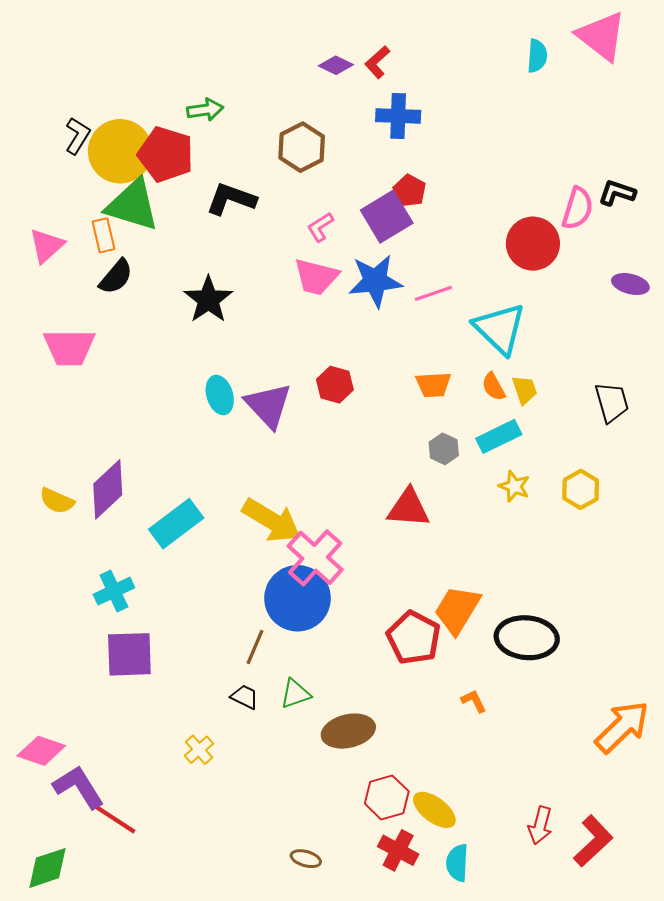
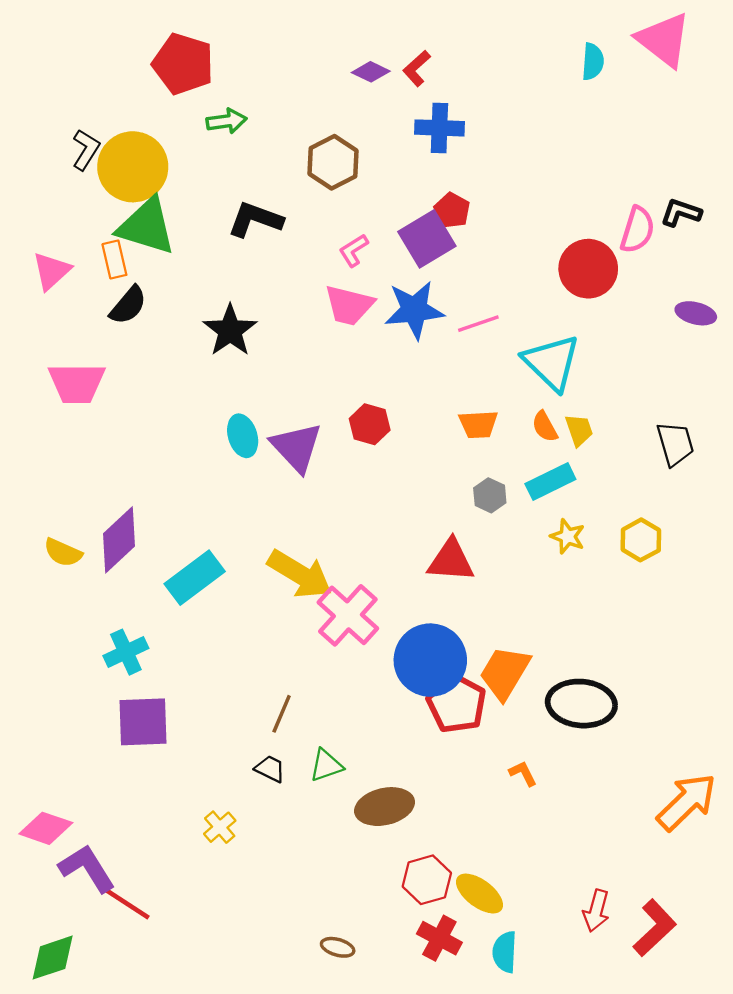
red pentagon: (166, 154) -> (183, 64), moved
blue circle: (298, 598) -> (430, 660), moved

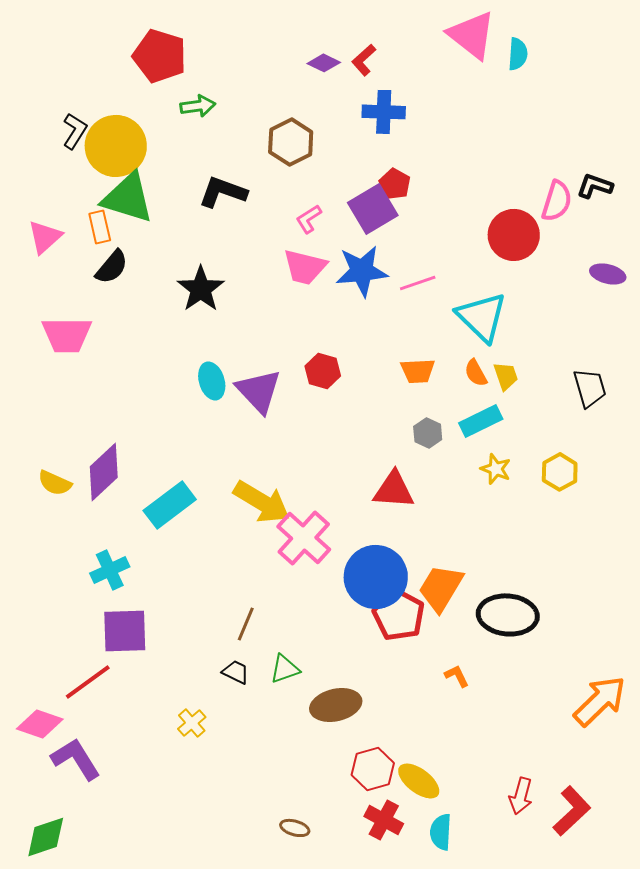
pink triangle: (664, 40) -> (472, 35), moved
red line: (124, 902) -> (88, 682), moved, turned -69

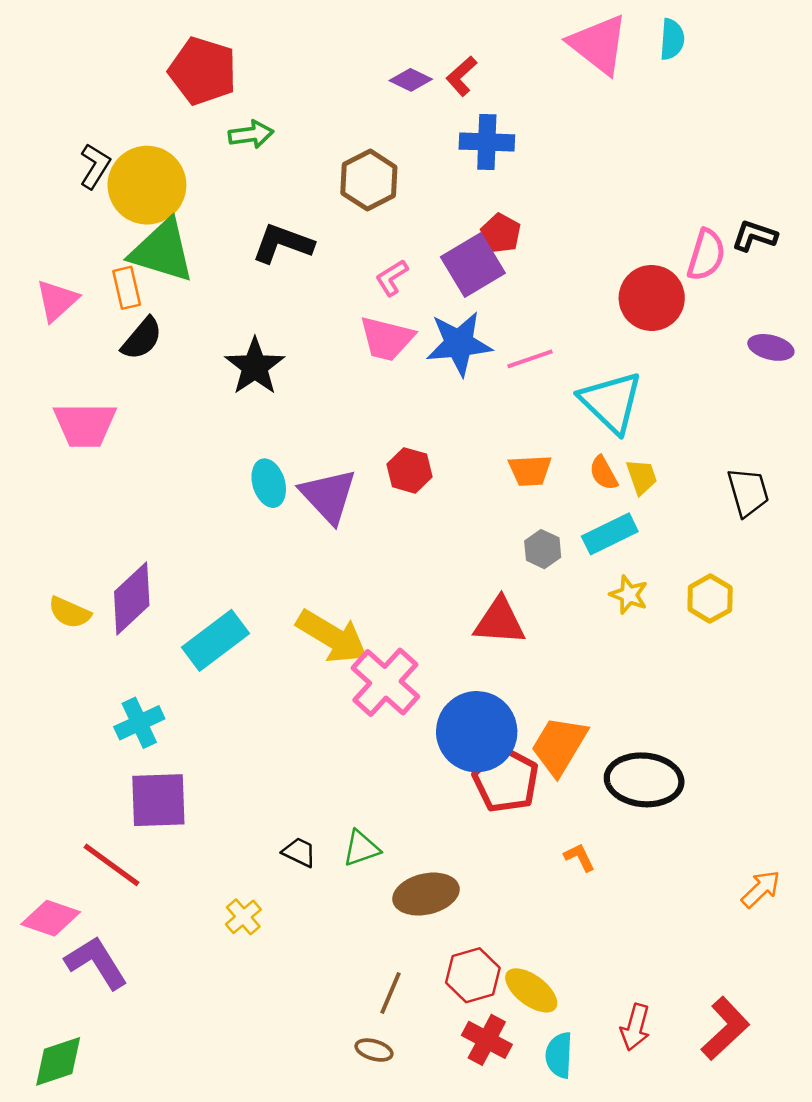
cyan semicircle: (518, 54) -> (672, 39), moved
brown line: (246, 624) -> (390, 993), moved
red line: (88, 682) -> (111, 865), turned 72
orange arrow: (600, 701) -> (761, 889), size x0.6
red arrow: (521, 796) -> (635, 1027), moved

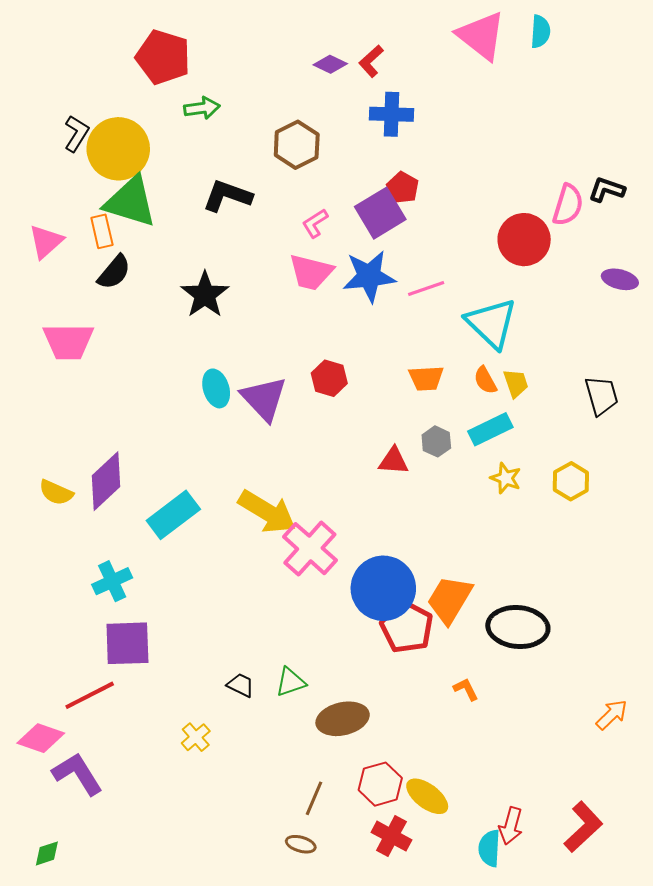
red triangle: (500, 621) -> (394, 461), moved, size x0.7
red line: (111, 865) -> (90, 695), turned -63
cyan semicircle: (559, 1055) -> (489, 848), moved
green diamond: (58, 1061) -> (47, 853), size x0.6

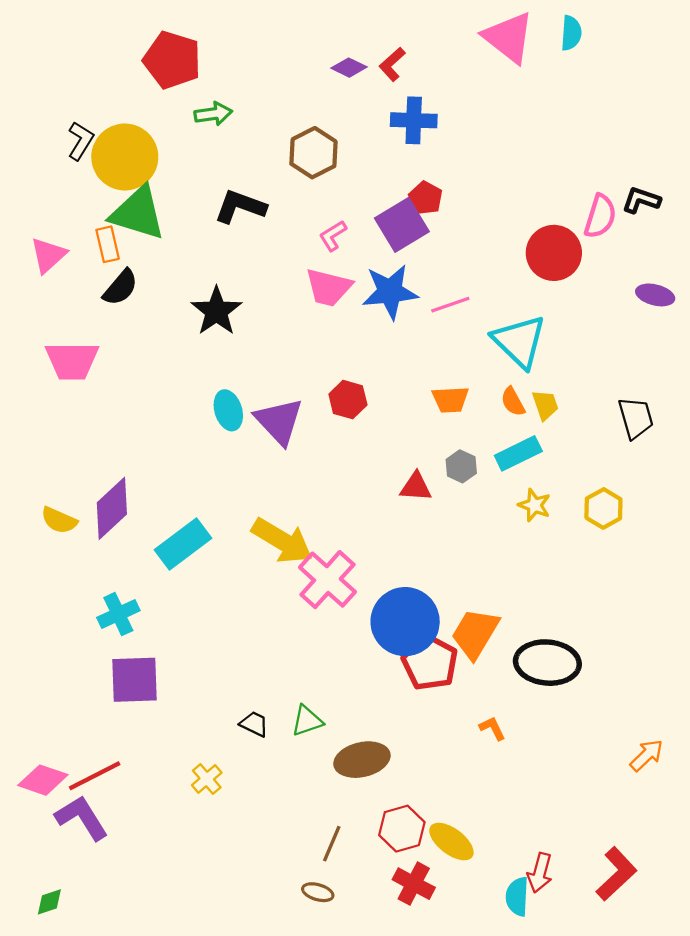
red line: (90, 695) -> (95, 776), moved

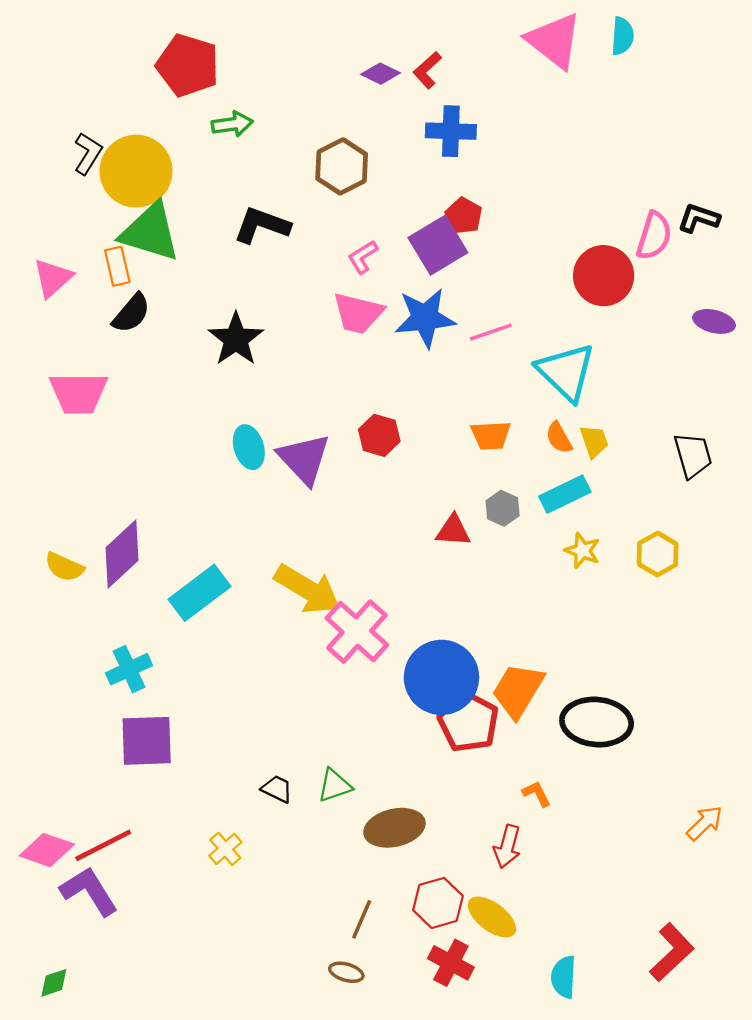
red arrow: (540, 873) -> (507, 847), moved

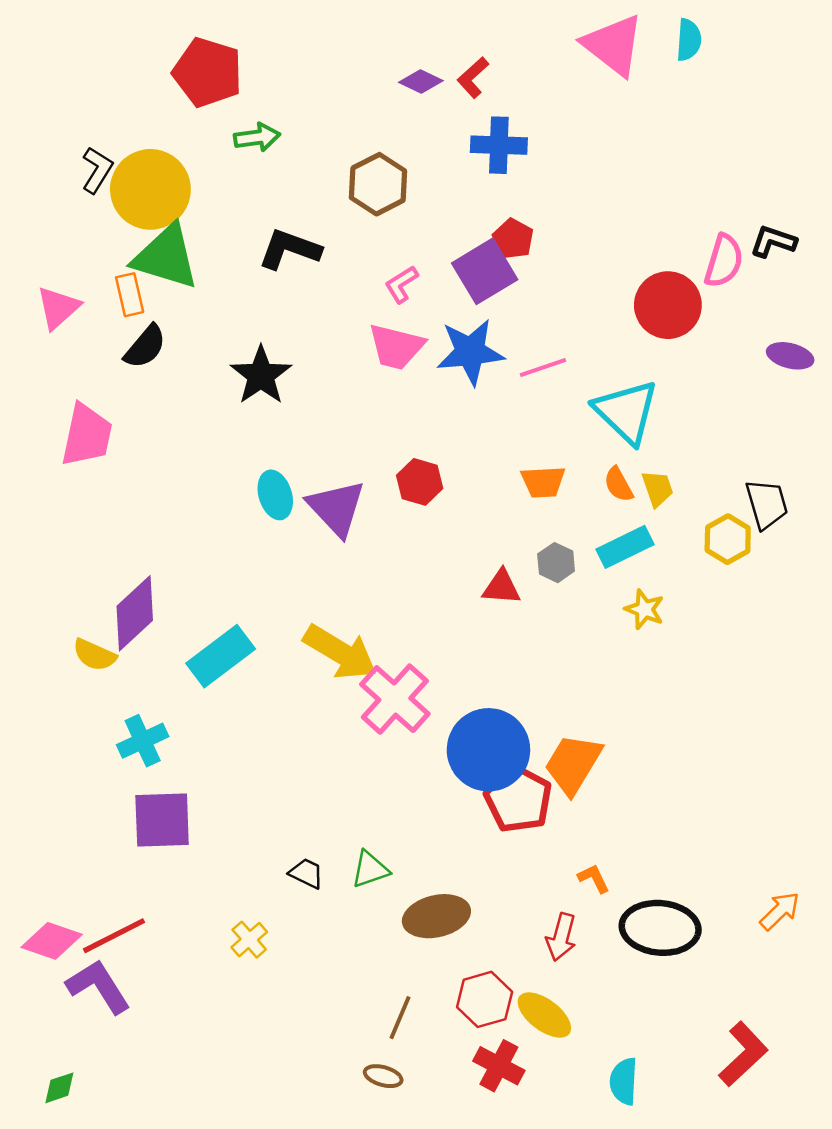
pink trapezoid: (78, 393) -> (87, 435), turned -78
yellow hexagon: (658, 554) -> (728, 539), moved
yellow semicircle: (64, 567) -> (95, 655), moved
black ellipse: (597, 722) -> (660, 928), moved

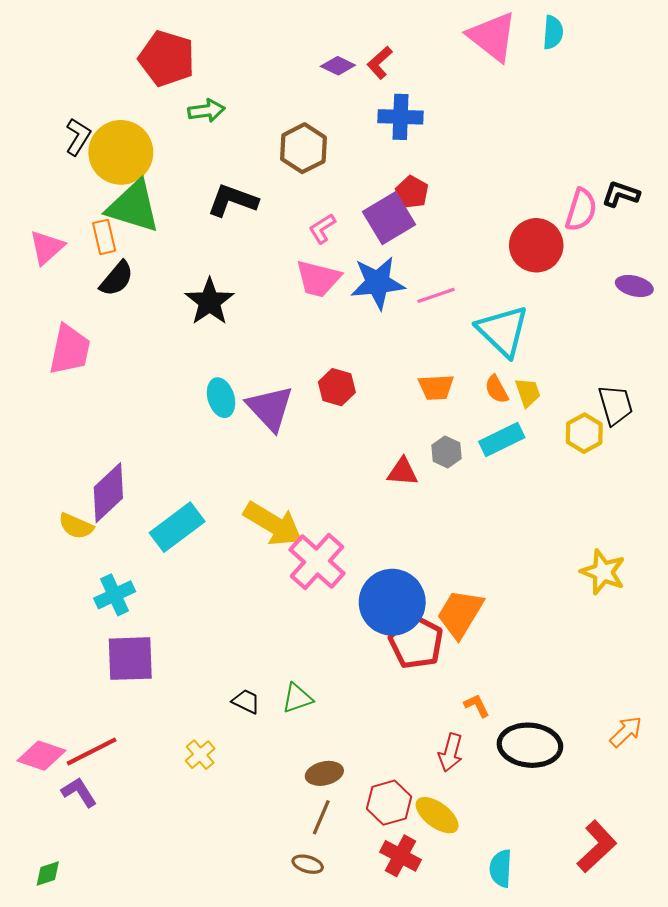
yellow star: (644, 609) -> (603, 572), moved, size x1.4
brown ellipse: (436, 916) -> (324, 773), moved, size x0.7
purple L-shape: (98, 986) -> (79, 792), size x0.7

